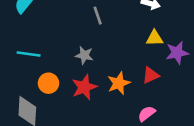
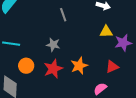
red triangle: (151, 75) -> (112, 67), moved

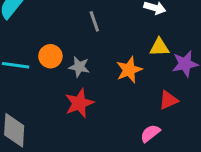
orange circle: (26, 66) -> (50, 56), moved
orange star: (79, 66) -> (129, 70), moved

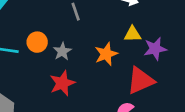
gray star: (79, 67) -> (62, 51), turned 30
red triangle: (168, 100) -> (141, 81), size x1.6

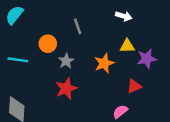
orange circle: (37, 42) -> (48, 44), moved
red triangle: (141, 81) -> (134, 86), size x0.6

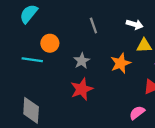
white arrow: (124, 16) -> (135, 24), moved
orange circle: (48, 44) -> (50, 43), moved

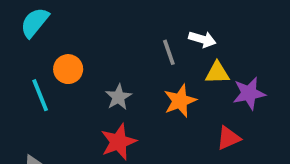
gray line: (93, 26) -> (169, 52), moved
cyan line: (32, 60) -> (40, 95), turned 60

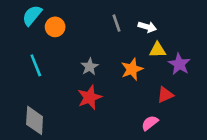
gray line: (169, 52) -> (117, 23), moved
orange circle: (68, 69) -> (55, 27), moved
purple star: (249, 93) -> (179, 64), turned -30

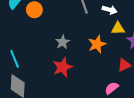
cyan line: (36, 65) -> (15, 59), moved

